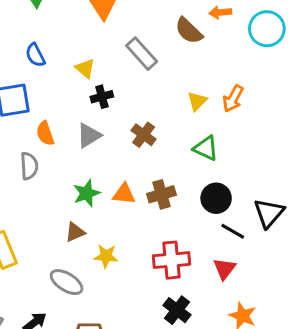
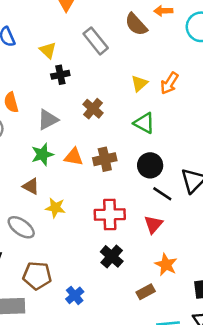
gray triangle: (89, 136) -> (48, 120), moved
brown triangle: (75, 232) -> (31, 186), turned 48

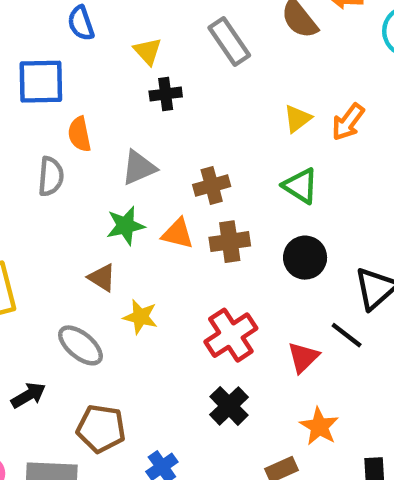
brown cross: (93, 109) -> (212, 185), moved, turned 30
black line: (162, 194) -> (347, 335), moved
red cross: (110, 215) -> (231, 335), turned -36

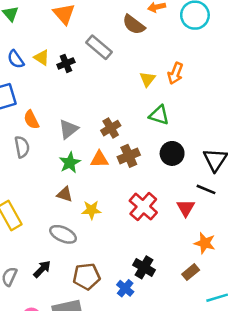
yellow triangle: (148, 51) -> (42, 58), moved
black cross: (166, 94) -> (66, 63), moved
black cross: (229, 406) -> (144, 267), moved

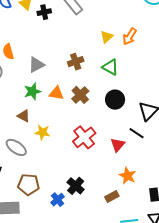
brown cross: (111, 128) -> (76, 62), moved
brown cross: (129, 156) -> (80, 95), turned -30

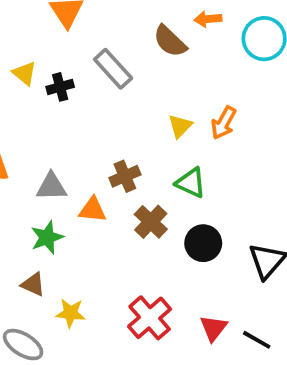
gray triangle: (36, 65) -> (51, 187), turned 30
orange triangle: (56, 93) -> (93, 210), moved
brown cross: (80, 95) -> (151, 222), moved
black line: (137, 133) -> (257, 340), moved

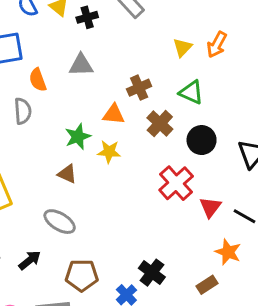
gray triangle: (51, 187) -> (81, 65), moved
yellow star: (71, 313) -> (109, 152), moved
red cross: (150, 318) -> (176, 183), moved

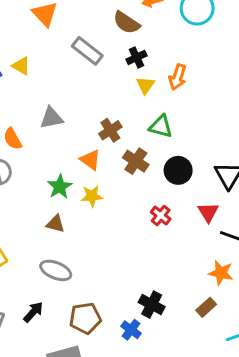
black cross: (87, 17) -> (136, 57), moved
orange triangle: (114, 114) -> (90, 160), turned 40
red cross: (176, 183) -> (161, 216), size x0.6
red triangle: (210, 207) -> (208, 212), moved

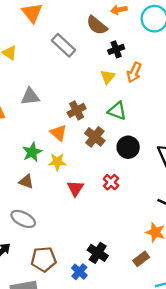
black cross: (136, 57) -> (116, 49), moved
red triangle: (208, 212) -> (75, 188), moved

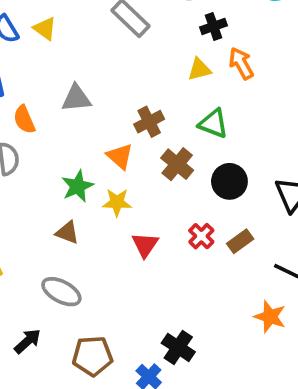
orange arrow: (134, 72) -> (241, 63), turned 126
yellow triangle: (108, 77) -> (199, 69), turned 35
brown rectangle: (141, 259) -> (240, 241), moved

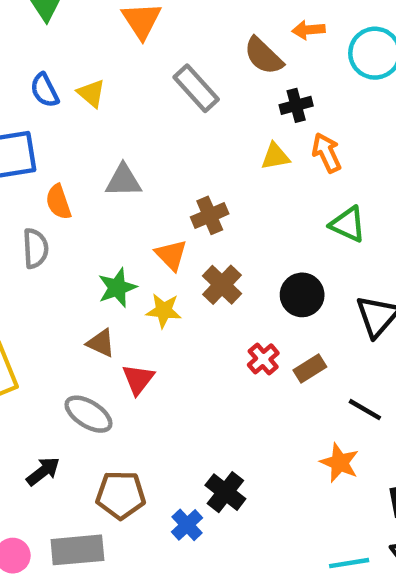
green triangle: (213, 124) -> (348, 224), moved
brown cross: (177, 164) -> (222, 285), moved
red triangle: (145, 245) -> (138, 379), moved

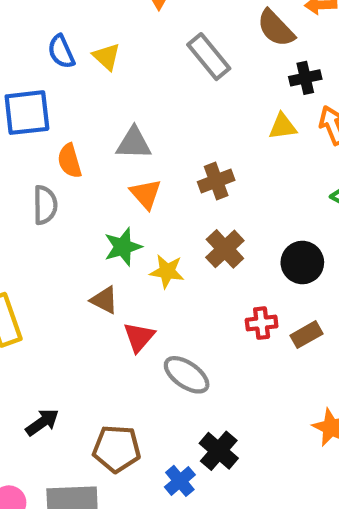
orange triangle: (171, 255) -> (146, 194), moved
red cross: (263, 359) -> (262, 323), turned 32
gray ellipse: (89, 414) -> (187, 375), moved

